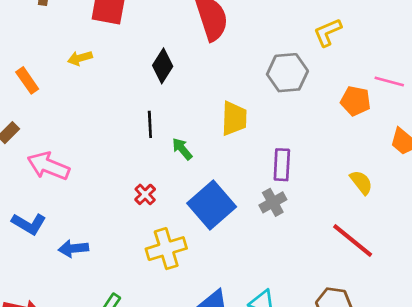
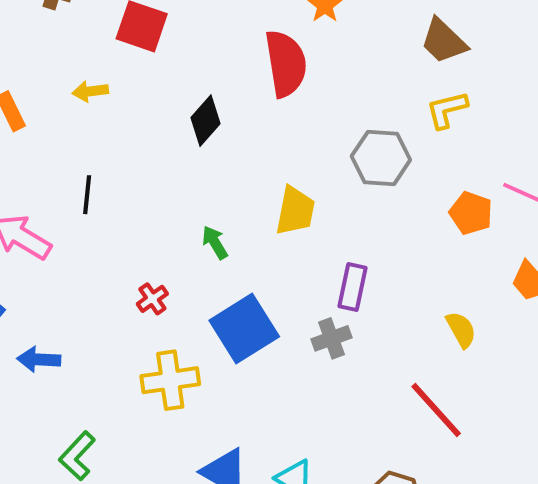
black line: (150, 124) -> (87, 195), moved

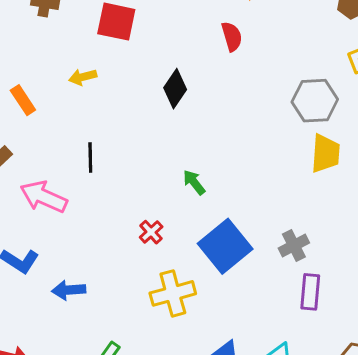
red semicircle: (286, 64) -> (232, 37), size x0.6
yellow trapezoid: (295, 211) -> (325, 154), moved
purple rectangle: (353, 287) -> (310, 292), moved

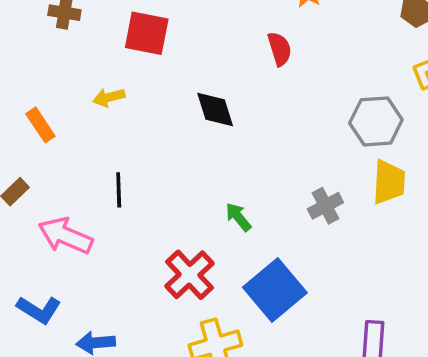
black diamond: (175, 89) -> (215, 110), turned -51
red cross: (151, 232) -> (189, 275), size x1.8
gray cross: (294, 245) -> (325, 206), moved

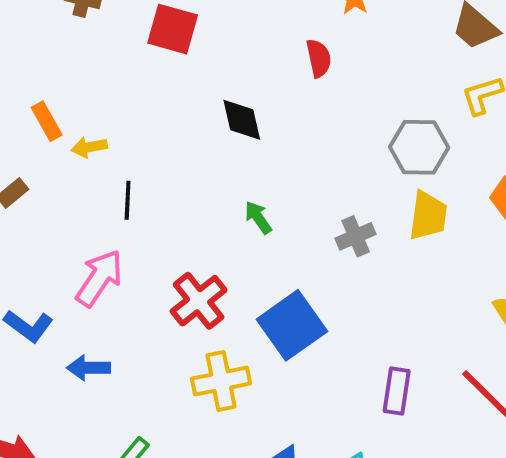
yellow arrow: (109, 97) -> (89, 147), moved
green arrow: (238, 217) -> (258, 218), moved
pink arrow: (66, 236) -> (99, 278), moved, turned 96

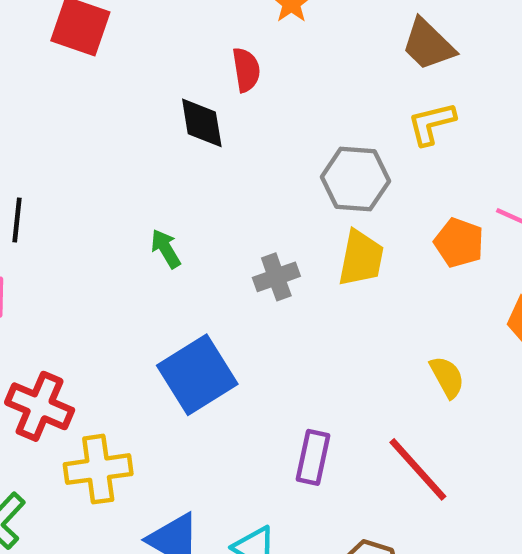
black diamond: (242, 120) -> (202, 123), moved
red cross: (199, 301) -> (40, 406), moved, turned -32
yellow cross: (221, 381) -> (98, 469), moved

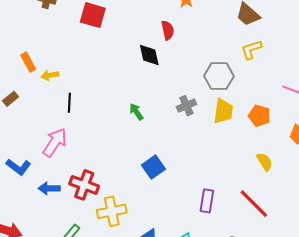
orange pentagon: (459, 243) -> (259, 116), moved
gray cross: (276, 277) -> (186, 106), moved
blue square: (197, 375) -> (153, 167), size x0.7

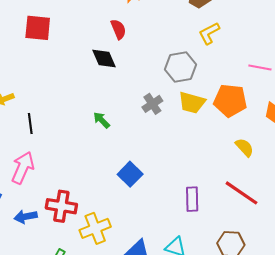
yellow trapezoid: (223, 111) -> (192, 103), turned 108
orange pentagon: (259, 116) -> (230, 100), size x1.4

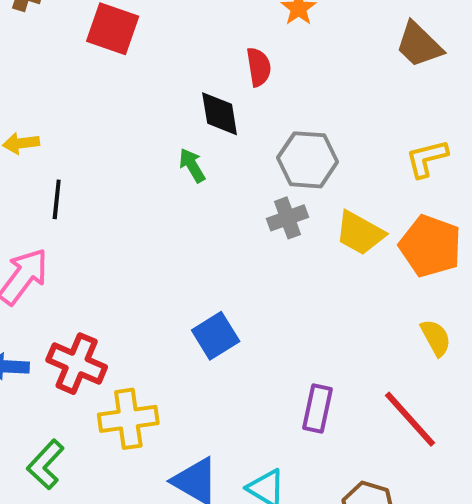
yellow L-shape: (209, 33) -> (427, 158), moved
gray hexagon: (181, 67) -> (308, 160), moved
green arrow: (102, 120) -> (192, 165), moved

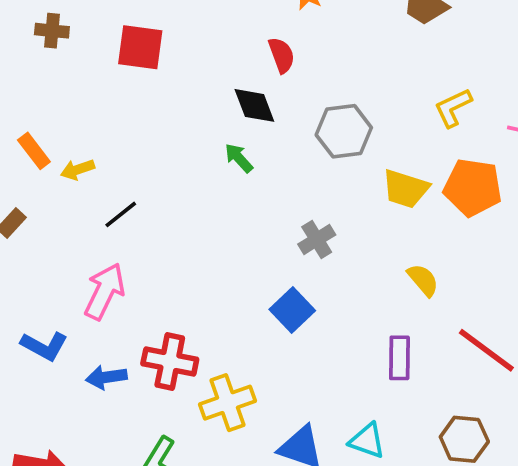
black line: (57, 199) -> (121, 214), turned 57
gray cross: (288, 218) -> (317, 240), moved
yellow semicircle: (436, 338) -> (423, 280), moved

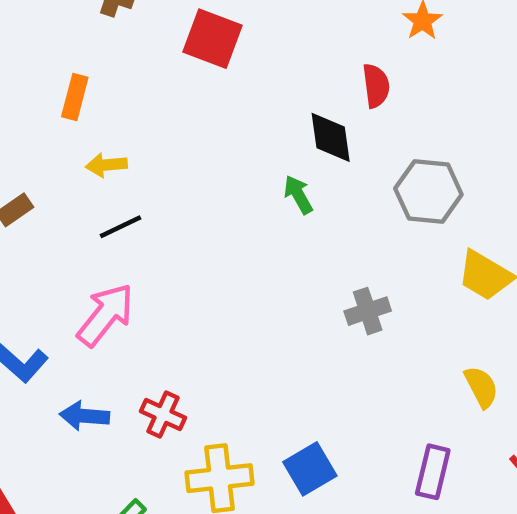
orange rectangle: (34, 151) -> (75, 97), moved, turned 39
black line: (121, 214) -> (121, 227), moved
blue square: (292, 310) -> (310, 469), moved
red cross: (170, 362) -> (163, 414), size x0.7

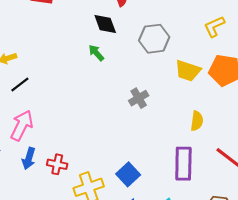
yellow semicircle: (481, 387) -> (197, 121), turned 48
blue arrow: (84, 416) -> (29, 158), moved, turned -65
purple rectangle: (433, 472) -> (183, 164), size x1.4

